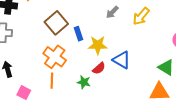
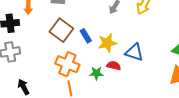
red semicircle: (99, 68) -> (114, 66), turned -112
green star: (84, 82) -> (96, 73), moved

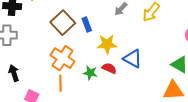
blue rectangle: (86, 36) -> (87, 25), moved

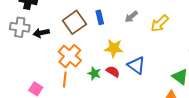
blue rectangle: (87, 25) -> (100, 17), moved
black arrow: (14, 73) -> (41, 33), moved, turned -91

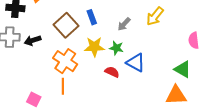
gray arrow: (131, 17) -> (124, 24), moved
yellow star: (114, 48) -> (94, 47), moved
green star: (94, 73) -> (116, 48), moved

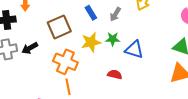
blue rectangle: (92, 17) -> (91, 13), moved
brown square: (66, 25) -> (59, 27), turned 30
red semicircle: (112, 72) -> (115, 75), moved

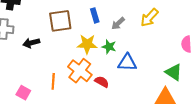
black arrow: (30, 48) -> (31, 43), moved
blue triangle: (134, 50) -> (127, 63), turned -30
orange cross: (65, 62) -> (80, 71), moved

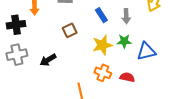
brown square: (60, 21) -> (70, 30), size x0.6
gray arrow: (118, 23) -> (126, 16), turned -32
orange cross: (80, 71) -> (103, 73), size x0.7

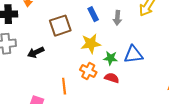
brown square: (70, 30) -> (60, 26), size x1.5
green star: (124, 41) -> (111, 58), moved

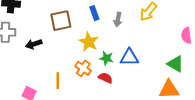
yellow star: (91, 44) -> (89, 42), turned 30

